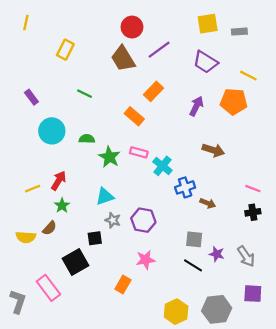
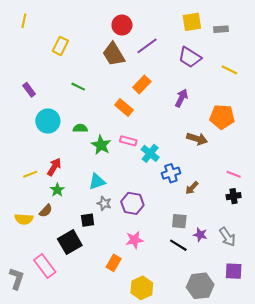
orange pentagon: (234, 102) -> (222, 117), moved
brown arrow: (208, 203) -> (192, 188), turned 112
yellow hexagon: (176, 312) -> (142, 288), moved

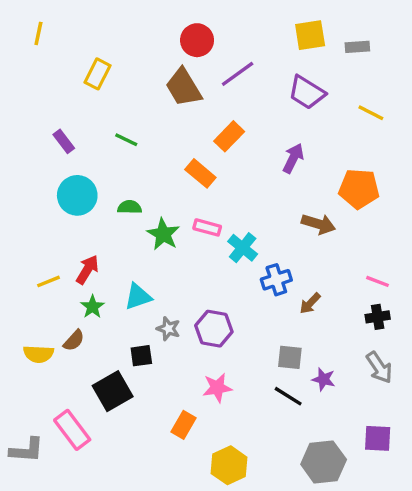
purple rectangle: (29, 90) -> (64, 141), moved
cyan triangle: (97, 182) -> (138, 297), moved
gray arrow: (227, 237) -> (379, 367), moved
gray L-shape: (17, 279) -> (27, 450), turned 75

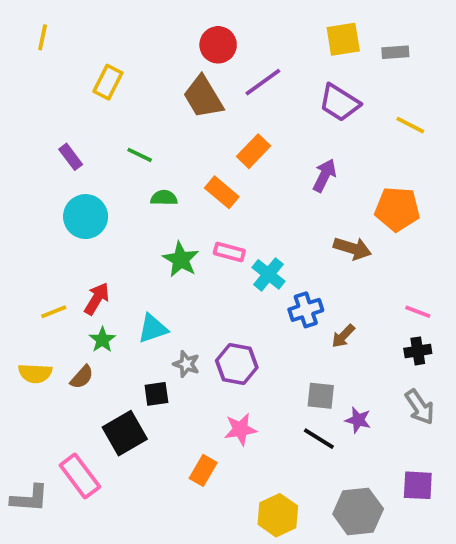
green semicircle: (130, 207) -> (164, 198), moved
yellow semicircle: (38, 354) -> (35, 373), moved
yellow hexagon: (229, 465) -> (278, 515), moved

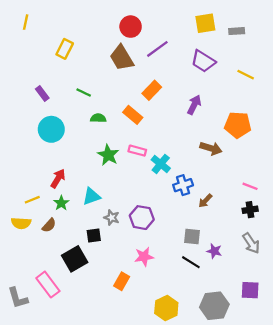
yellow line: (54, 312) -> (32, 200), moved
gray L-shape: (30, 498) -> (18, 298), turned 70

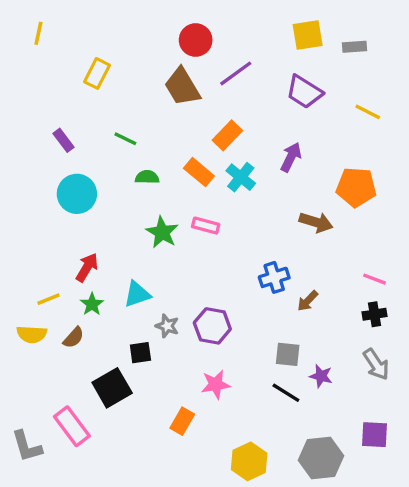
cyan cross: (161, 164) -> (241, 177), moved

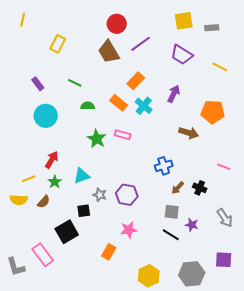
brown arrow: (308, 301) -> (178, 188), moved
black cross: (374, 314) -> (200, 188), moved, turned 32

